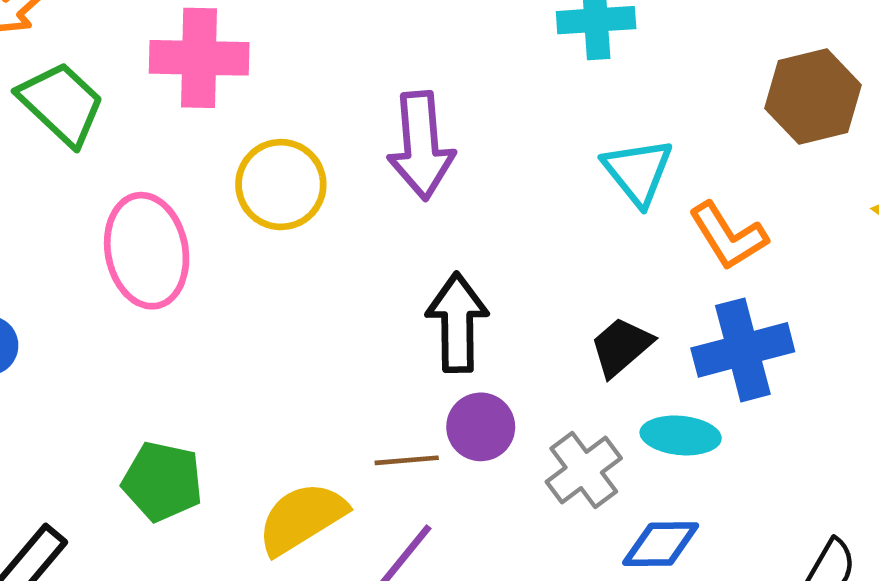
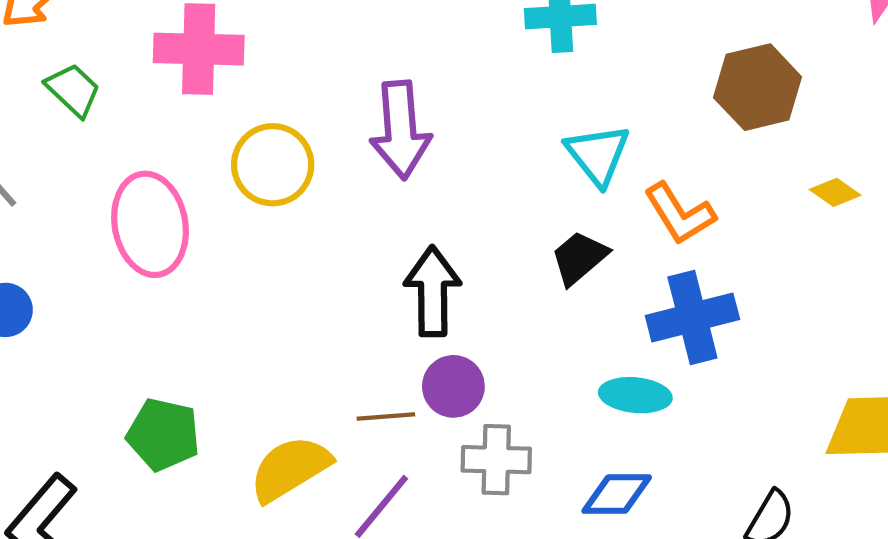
green trapezoid: (61, 104) -> (73, 90), size x0.7
black trapezoid: (621, 347) -> (579, 258), moved
gray cross: (584, 470) -> (496, 460), moved, turned 38

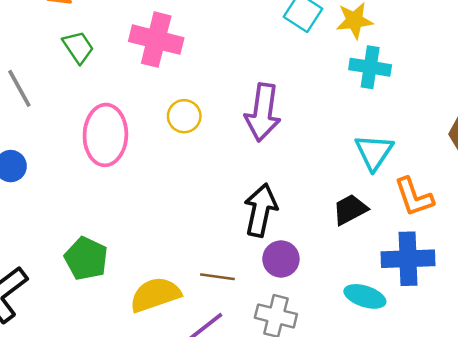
yellow circle: (273, 165) -> (184, 116), size x0.7
purple circle: (453, 386) -> (281, 259), moved

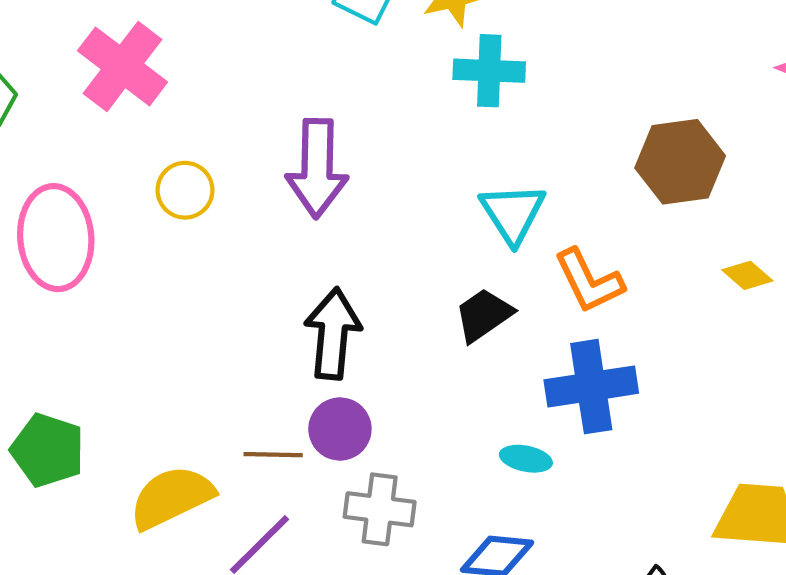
pink cross: (156, 40) -> (123, 66), turned 30
purple circle: (281, 259) -> (340, 429), moved
cyan ellipse: (365, 296) -> (526, 459), size x0.7

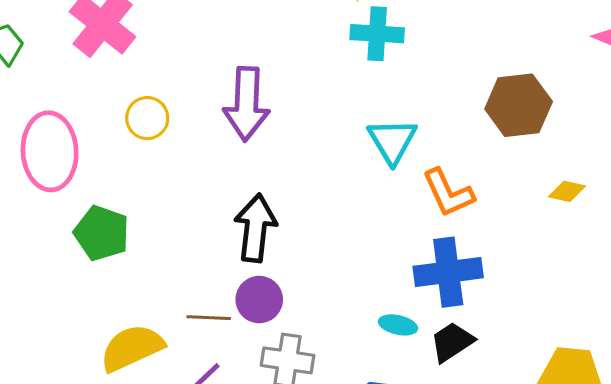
yellow diamond: (747, 275) -> (567, 191), turned -30
black trapezoid: (484, 315) -> (452, 342), moved
green pentagon: (48, 450) -> (102, 233), moved

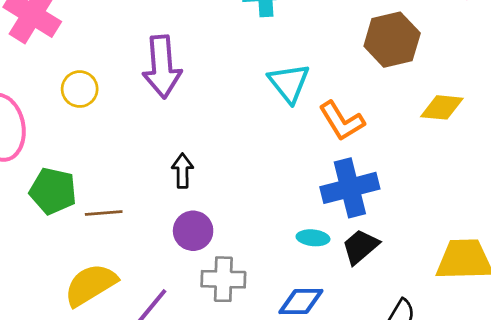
yellow diamond: (567, 191) -> (442, 107), size x1.4
black arrow: (255, 228) -> (183, 171), size x0.6
brown line: (209, 318) -> (104, 213), moved

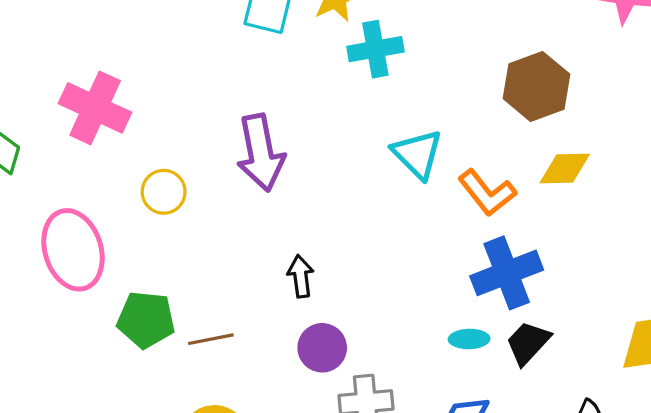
yellow diamond: (442, 107) -> (565, 168), moved

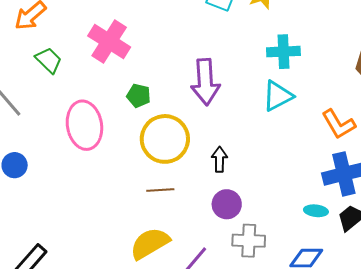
cyan cross: (375, 49) -> (283, 52), moved
cyan triangle: (417, 154) -> (278, 96), moved, turned 40
yellow circle: (164, 192) -> (165, 139), moved, size x1.8
green pentagon: (146, 320) -> (139, 96), moved, size x0.7

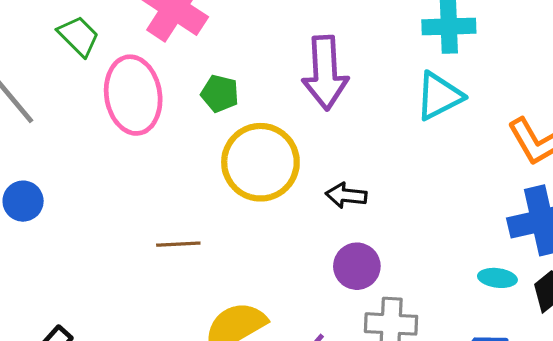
pink ellipse: (84, 125) -> (133, 95), moved
black arrow: (219, 159) -> (346, 195), turned -85
brown line: (160, 190) -> (178, 244), moved

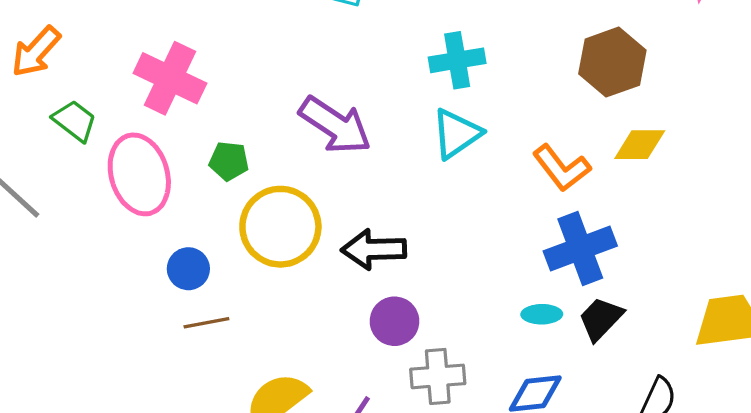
purple arrow: (325, 73) -> (335, 125), turned -46
black arrow: (346, 195) -> (374, 249), size x1.5
blue circle: (23, 201) -> (188, 269), moved

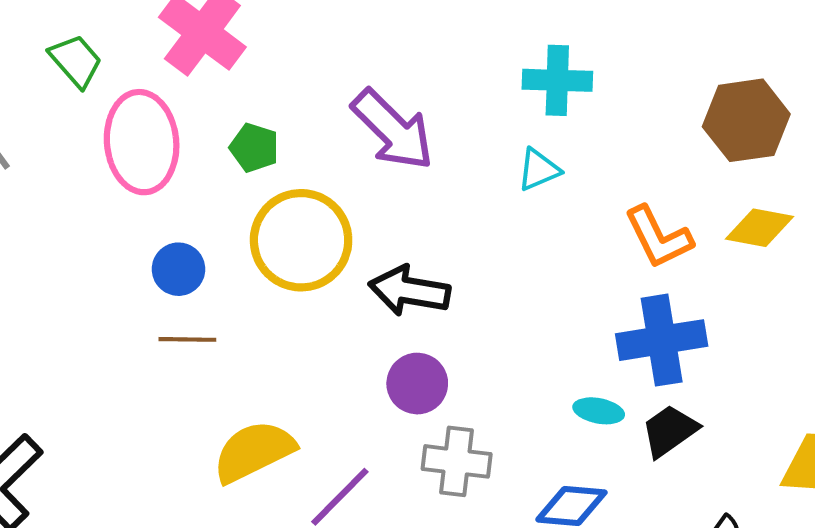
cyan triangle: (456, 134) -> (539, 170), size x0.7

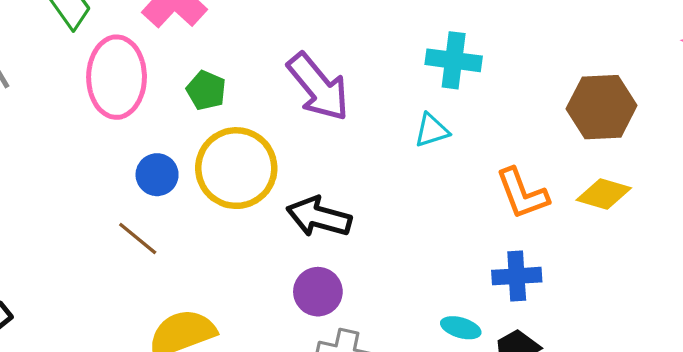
blue circle: (178, 269) -> (157, 175), moved
brown line: (187, 339) -> (138, 238), turned 33
blue cross: (662, 340) -> (517, 276), size x0.7

